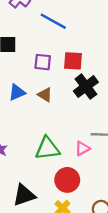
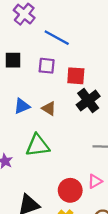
purple square: (43, 62) -> (47, 66), moved
green triangle: (47, 148) -> (38, 145), moved
pink triangle: (82, 148) -> (95, 181), moved

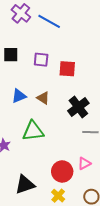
blue line: (57, 38) -> (49, 21), moved
black cross: (88, 101) -> (78, 107), moved

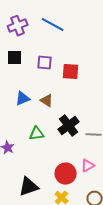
purple cross: (21, 13) -> (18, 26), moved, turned 30
black cross: (78, 107) -> (69, 126), moved
green triangle: (33, 131) -> (37, 134), size x0.7

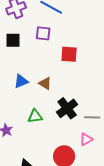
purple square: (45, 63) -> (43, 33), moved
pink triangle: (88, 166) -> (86, 139), moved

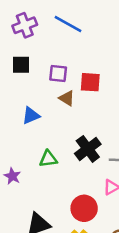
purple square: (43, 33) -> (58, 73), moved
brown triangle: (45, 83) -> (67, 98), moved

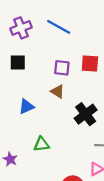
purple square: (58, 73) -> (62, 68), moved
red square: (90, 82) -> (90, 64), moved
black cross: (88, 149) -> (86, 114), moved

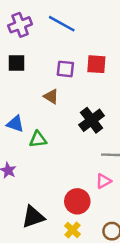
brown triangle: (58, 91) -> (51, 96), moved
blue triangle: (26, 107) -> (15, 124), moved, turned 42
green triangle: (41, 144) -> (38, 139), moved

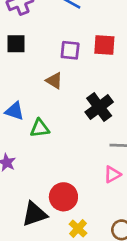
red circle: (77, 201) -> (63, 197), moved

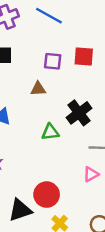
brown triangle: (54, 81) -> (38, 89), turned -35
green triangle: (40, 128) -> (50, 132), moved

